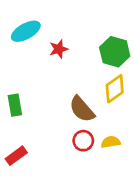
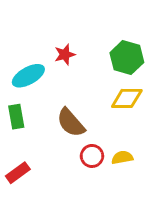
cyan ellipse: (26, 31) -> (28, 76), moved
yellow diamond: (115, 89) -> (127, 98), turned 36
brown semicircle: (82, 109) -> (71, 123), moved

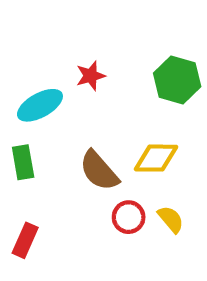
yellow diamond: (127, 98) -> (156, 158), moved
yellow semicircle: (122, 158) -> (171, 219), turned 60
red rectangle: (18, 173) -> (25, 240), turned -30

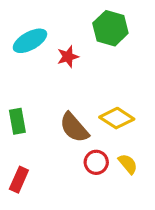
green hexagon: (177, 80) -> (110, 28), moved
cyan ellipse: (40, 105) -> (30, 41), moved
yellow diamond: (156, 158) -> (117, 118), turned 32

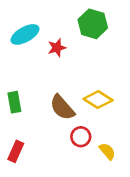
yellow semicircle: (128, 164) -> (107, 151), moved

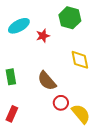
yellow diamond: (98, 100) -> (80, 60), moved, turned 45
yellow semicircle: (107, 151) -> (81, 114), size x1.5

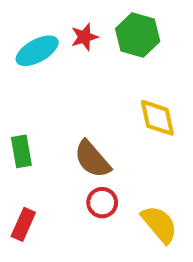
red star: (43, 36) -> (84, 37), moved
red circle: (61, 103) -> (102, 203), moved

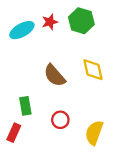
green rectangle: (21, 151) -> (25, 106), moved
brown semicircle: (92, 159) -> (55, 76), moved
yellow semicircle: (159, 224) -> (94, 133), turned -120

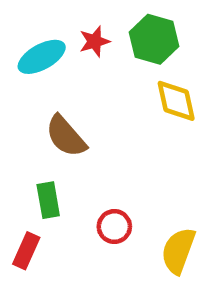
yellow diamond: (93, 70) -> (176, 101), moved
brown semicircle: (55, 76) -> (66, 136), moved

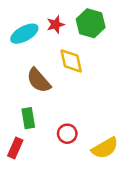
yellow diamond: (176, 101) -> (71, 61), moved
yellow semicircle: (178, 251) -> (105, 148), turned -140

